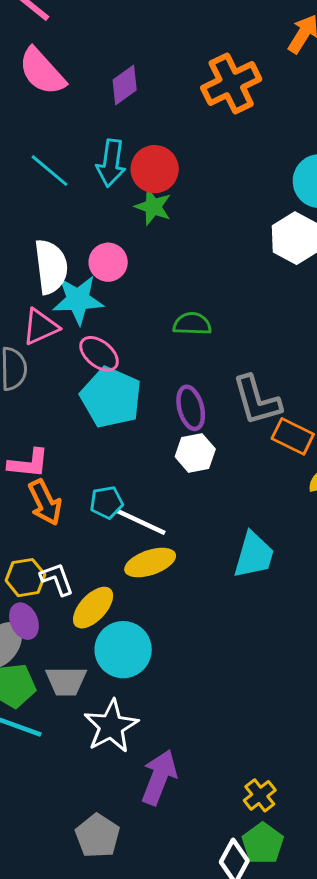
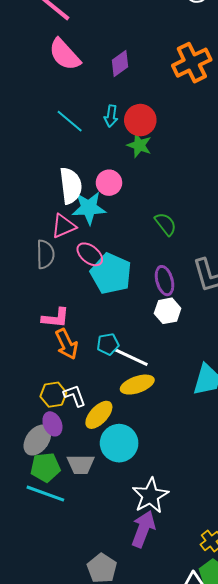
cyan arrow: (111, 163) -> (111, 116), size x0.7
green semicircle: (192, 324) -> (166, 224), turned 50
pink ellipse: (99, 354) -> (90, 254), moved
white star: (111, 726) -> (150, 496), moved

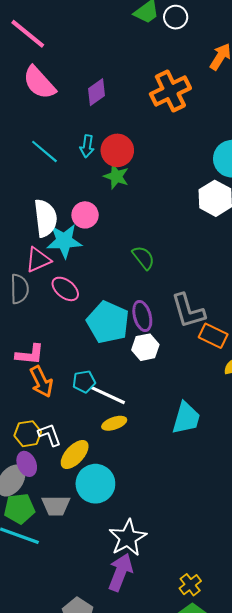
cyan pentagon: (111, 274) -> (108, 322), moved
yellow ellipse: (137, 385) -> (114, 423), size x0.7

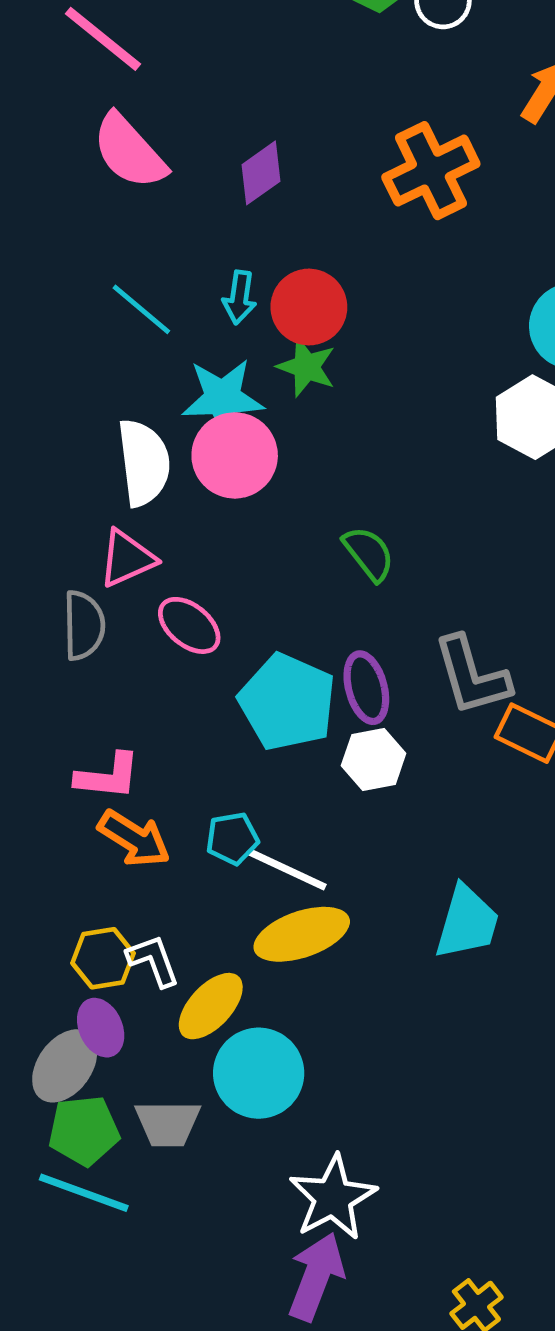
pink circle: (85, 215) -> (235, 455), size x1.4
cyan star: (64, 241) -> (223, 398), moved
orange arrow: (41, 382) -> (134, 838), turned -32
yellow ellipse: (114, 423) -> (302, 934), size x1.6

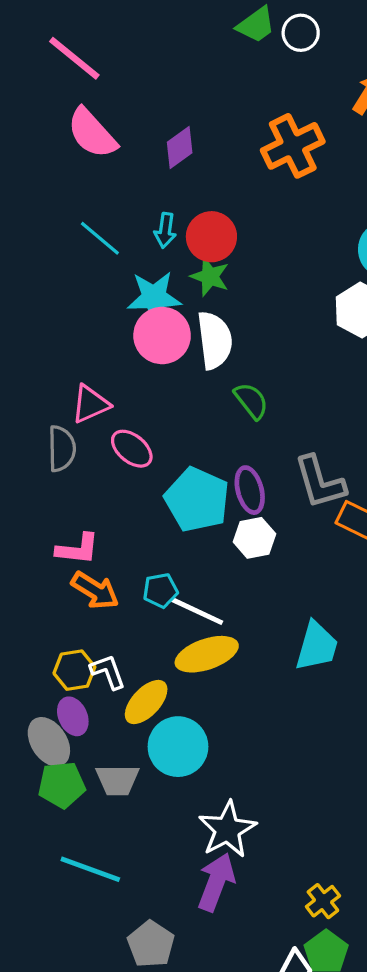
white semicircle: (144, 463) -> (215, 340), moved
gray ellipse: (65, 1066) -> (49, 742), turned -69
cyan line: (84, 1193) -> (90, 869), moved

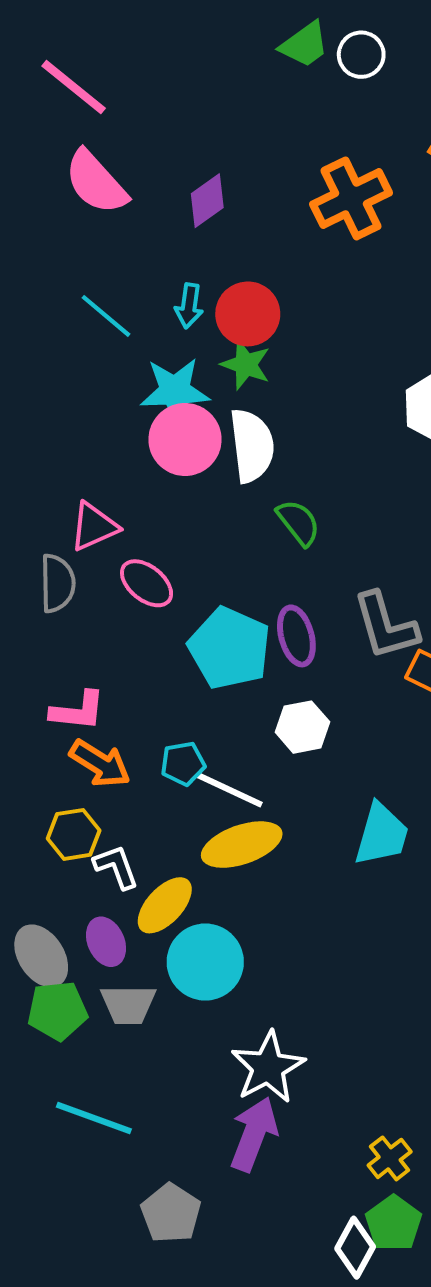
white hexagon: (254, 538) -> (302, 727), moved
yellow hexagon: (74, 670) -> (74, 834), moved
purple ellipse: (73, 716) -> (106, 942), moved

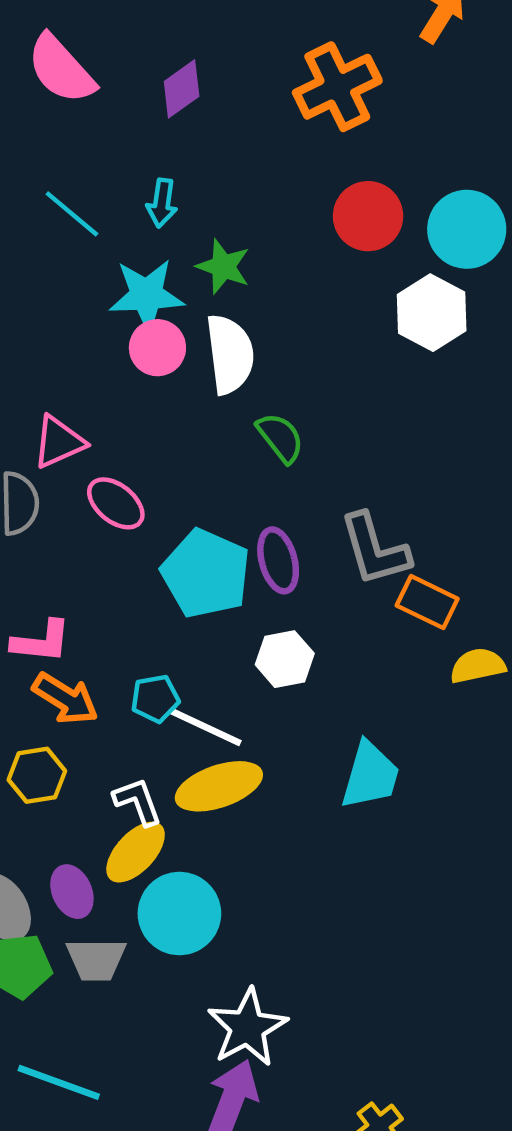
red circle: (248, 314) -> (368, 216), moved
pink circle: (185, 439) -> (157, 348), size x0.7
white L-shape: (116, 867) -> (138, 802), moved

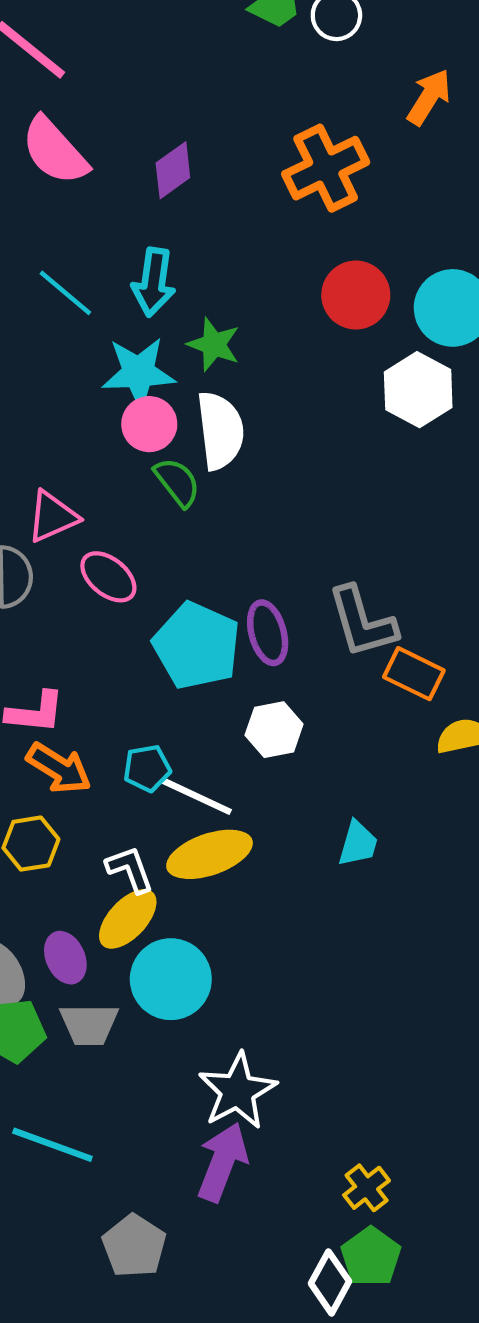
cyan arrow: (162, 203) -> (154, 282), size x1.4
green semicircle: (280, 438) -> (177, 482), moved
cyan trapezoid: (370, 775) -> (358, 844), size x0.7

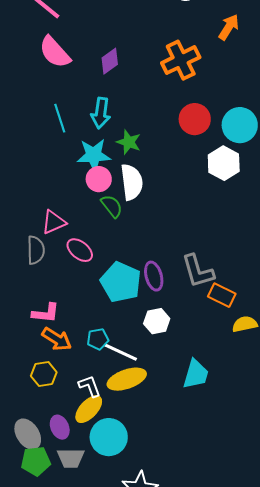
cyan line: (65, 293) -> (60, 118), turned 32
cyan trapezoid: (358, 844) -> (196, 374), size x1.4

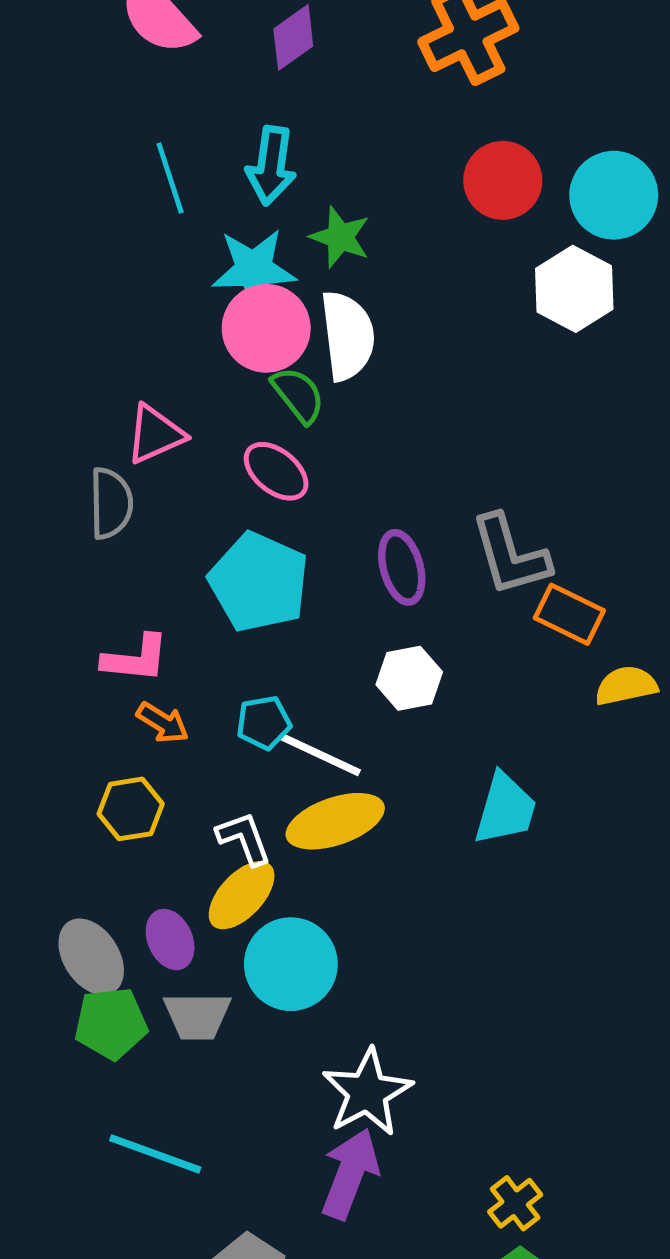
pink circle: (99, 179) -> (266, 328), size x1.4
pink ellipse: (80, 250) -> (276, 471), moved
cyan pentagon: (121, 282) -> (259, 582), moved
orange arrow: (57, 339) -> (163, 723), size x0.7

